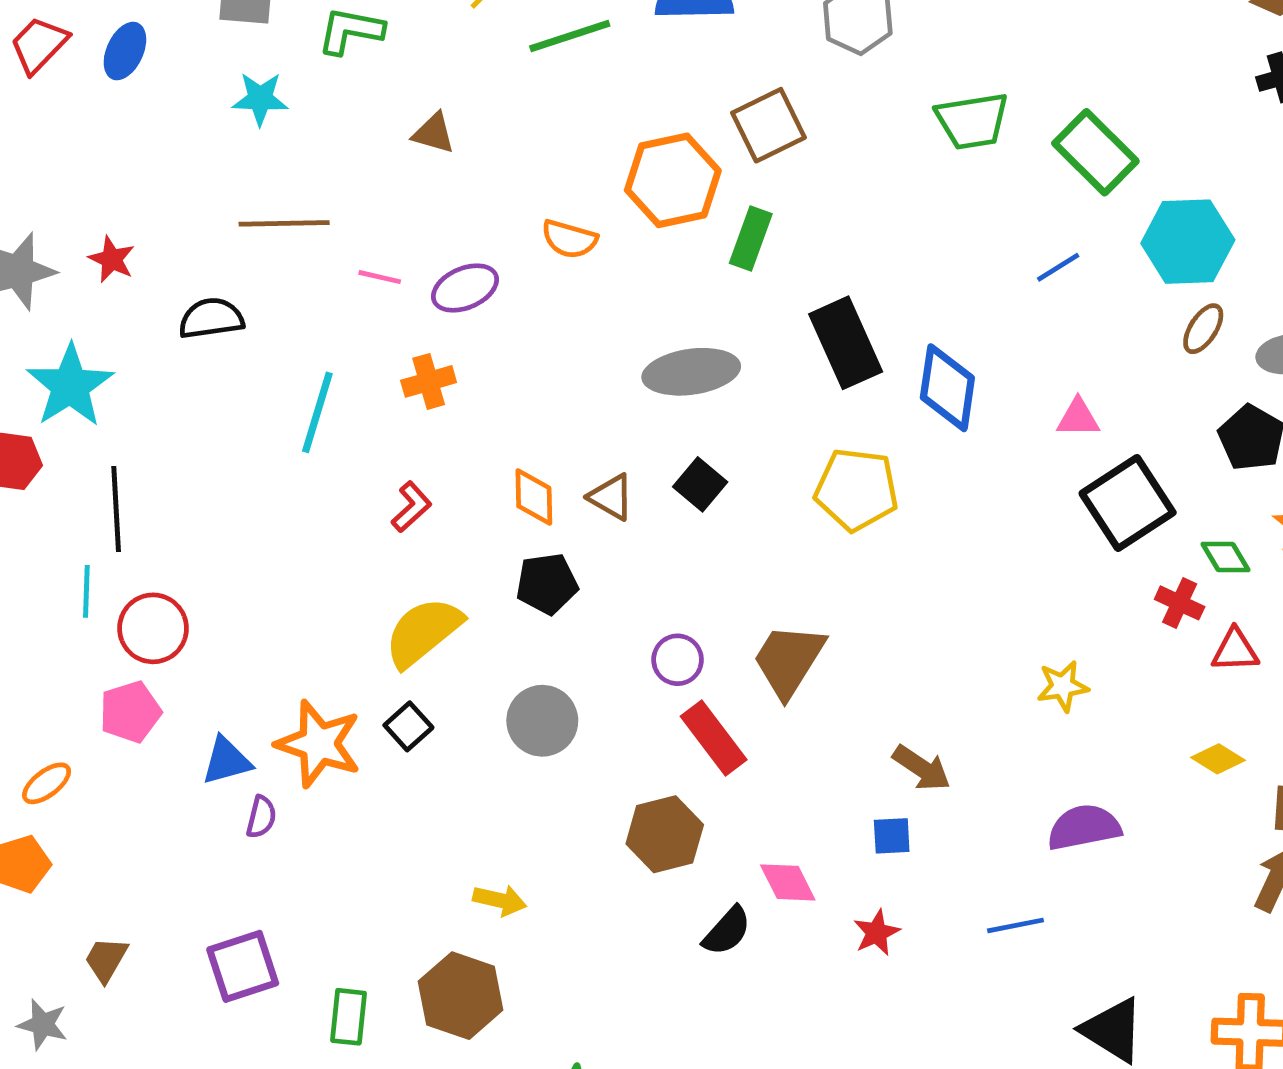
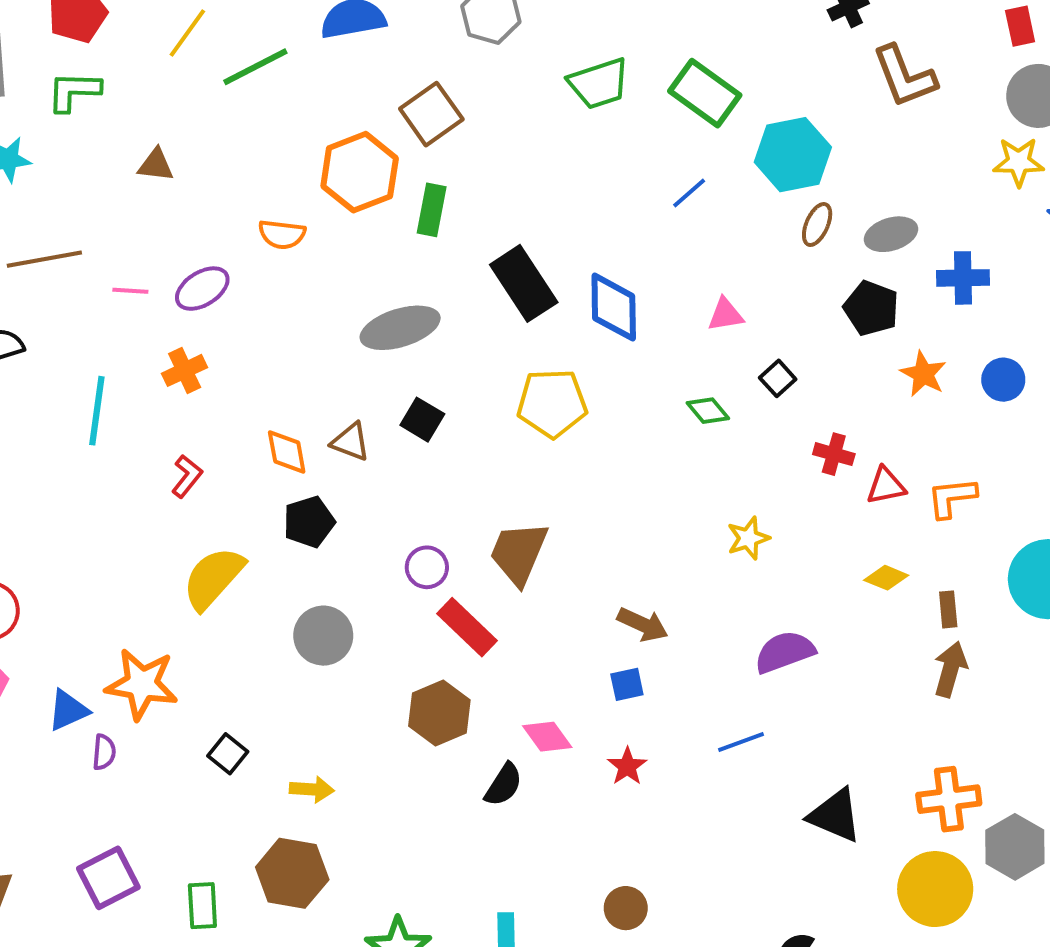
black square: (1128, 503) -> (778, 378), size x0.5
green diamond: (1225, 557) -> (708, 411), moved
black square: (408, 726) -> (228, 754), moved

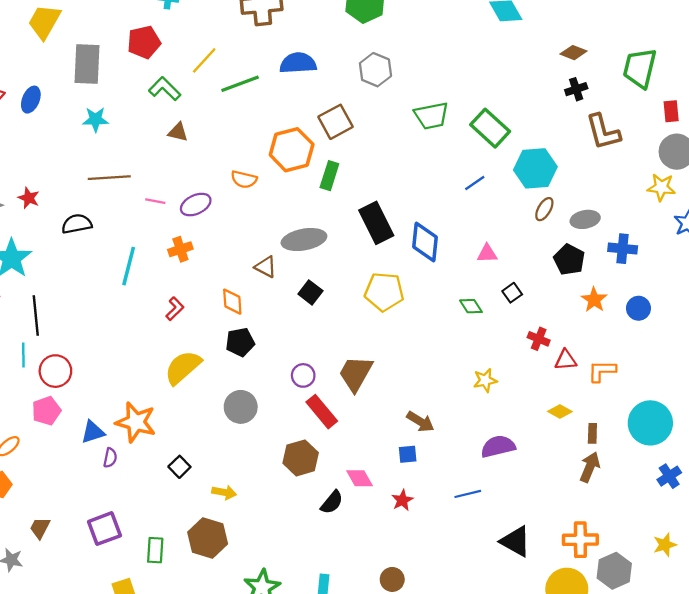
green L-shape: (74, 91) -> (165, 89), moved, turned 36
brown triangle: (351, 442) -> (266, 267), moved

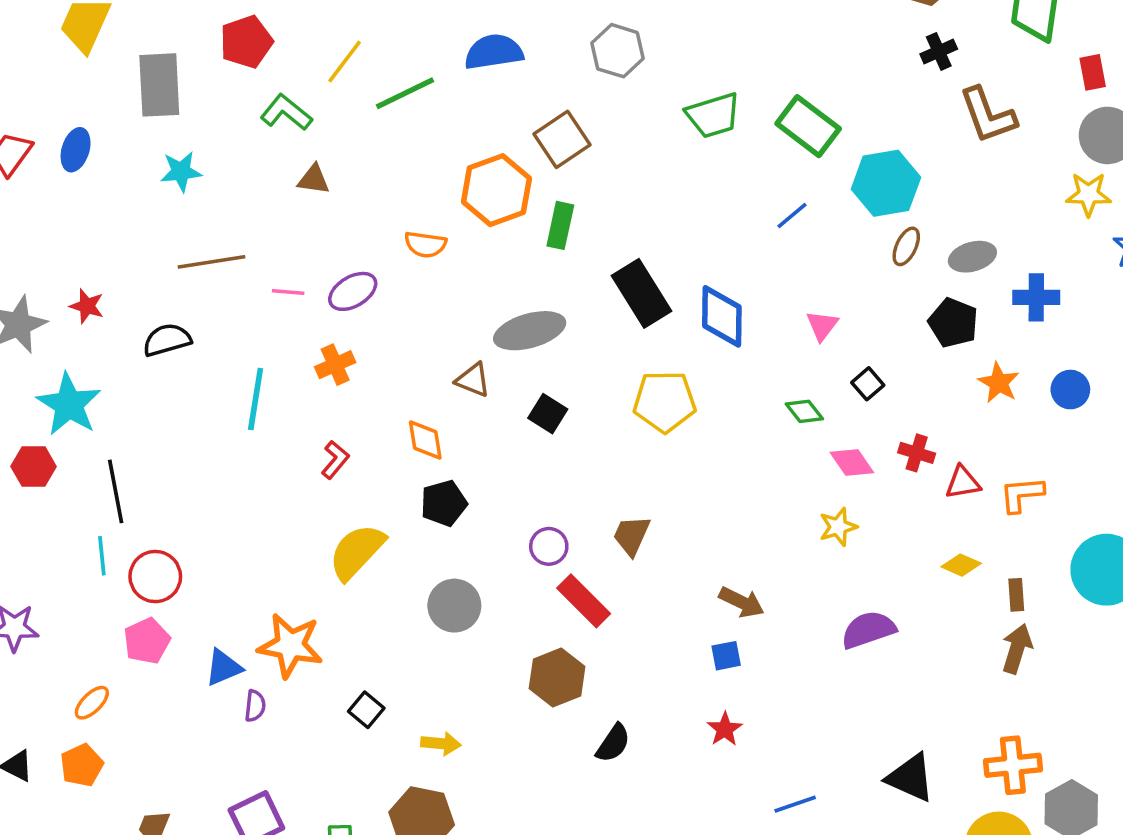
pink triangle: (487, 254) -> (822, 326), turned -45
brown trapezoid: (356, 373) -> (632, 535), size x0.7
pink diamond: (360, 478) -> (852, 462), moved
blue line: (468, 494) -> (795, 804), moved

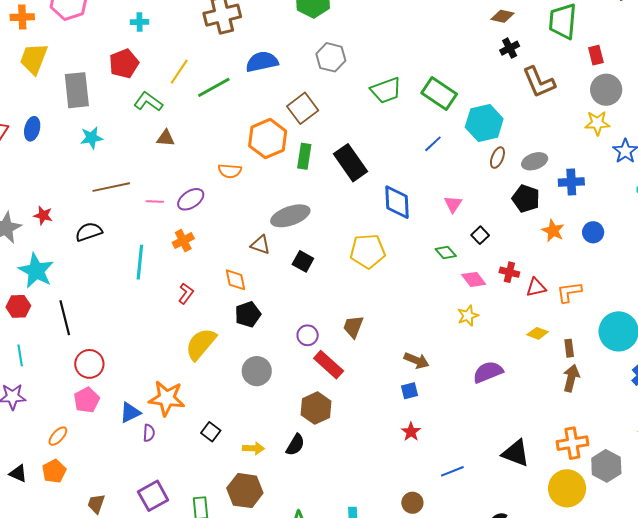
black rectangle: (642, 293) -> (351, 163), moved
cyan line: (102, 556) -> (20, 355), moved
black semicircle: (613, 743) -> (295, 445), moved

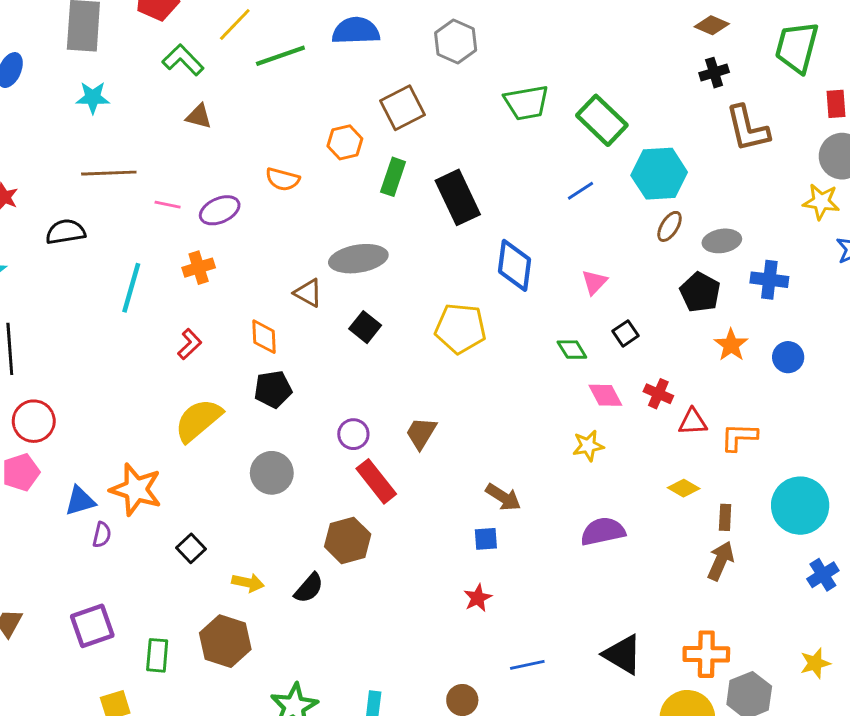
orange hexagon: (268, 139) -> (345, 142), size x0.6

